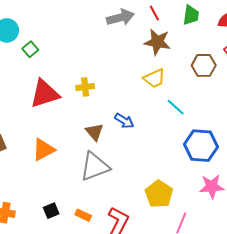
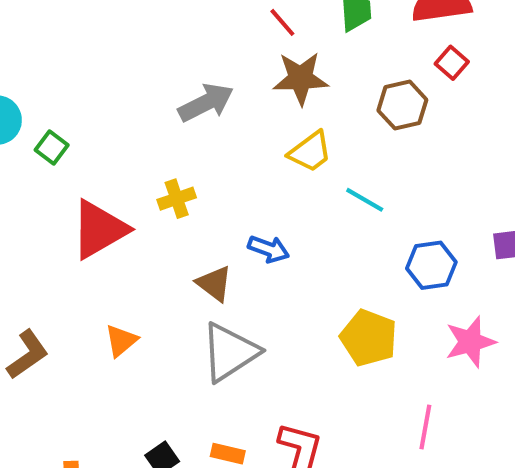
gray arrow: (120, 17) -> (206, 103), moved
blue hexagon: (201, 146) -> (431, 265), size x0.7
orange triangle: (44, 150) -> (121, 341), size x0.7
yellow pentagon: (159, 194) -> (369, 338), moved

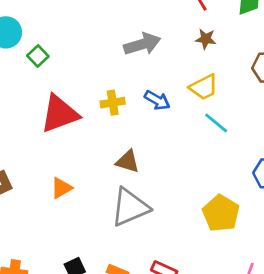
brown star: (301, 78) -> (206, 39), size x0.6
cyan line: (365, 200) -> (216, 123), moved
blue arrow: (269, 249) -> (157, 100), moved
brown triangle: (214, 284) -> (128, 161), turned -30

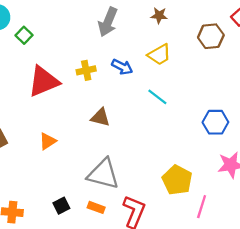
gray arrow: (142, 44) -> (108, 22), turned 132
cyan line: (216, 123) -> (157, 97), moved
gray triangle: (130, 207) -> (103, 174), moved, turned 40
yellow pentagon: (221, 213) -> (177, 180), moved

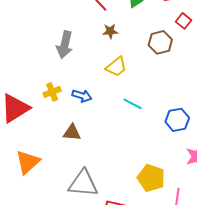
blue arrow: (122, 67) -> (82, 96), moved
cyan line: (157, 97) -> (133, 104), moved
orange triangle: (48, 141) -> (28, 162), size x1.5

